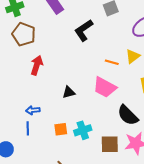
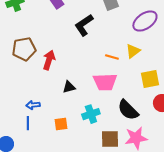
brown pentagon: (24, 34) -> (24, 49), moved, turned -30
red arrow: (37, 65) -> (49, 60), moved
pink trapezoid: (105, 87) -> (105, 82), turned -30
cyan cross: (83, 130) -> (91, 114), moved

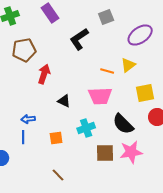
brown pentagon: (24, 49) -> (24, 50), moved
black triangle: (69, 87) -> (64, 101), turned 40

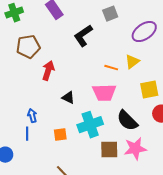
blue arrow: (28, 119) -> (32, 116), turned 80
cyan cross: (86, 128) -> (90, 125), size x1.4

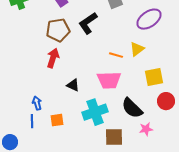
brown pentagon: (28, 47) -> (58, 30), moved
orange square: (60, 135) -> (57, 120), moved
pink star: (135, 149) -> (146, 129), moved, size x0.6

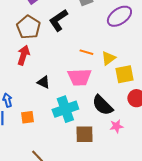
brown pentagon: (58, 30) -> (28, 27), turned -30
yellow triangle: (137, 49) -> (108, 58), moved

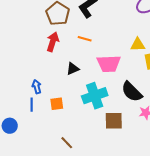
orange line: (86, 52) -> (85, 39), moved
yellow triangle: (108, 58) -> (138, 45), turned 35
black triangle: (43, 82) -> (73, 69), turned -48

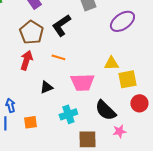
cyan cross: (95, 96) -> (68, 114), size x0.7

